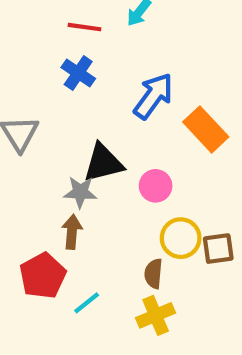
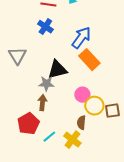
orange rectangle: (206, 129) -> (89, 60), moved
pink circle: (156, 186) -> (82, 95), moved
yellow cross: (156, 315) -> (72, 140), moved, turned -30

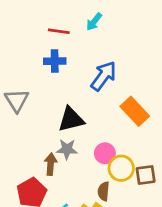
blue cross: (45, 27) -> (55, 61), turned -35
orange rectangle: (89, 60) -> (135, 111), moved
gray star: (46, 84) -> (67, 149), moved

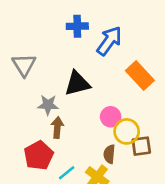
blue cross: (55, 61) -> (77, 26), moved
gray star: (67, 149) -> (48, 105), moved
brown square: (146, 175) -> (141, 146), moved

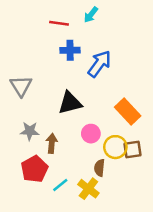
orange rectangle: (140, 75) -> (128, 112), moved
gray star: (48, 105) -> (30, 131), moved
pink circle: (111, 117) -> (91, 134), moved
brown square: (141, 146) -> (133, 149), moved

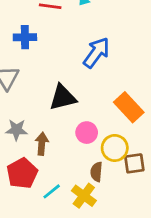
blue cross: (70, 50) -> (25, 37), moved
brown square: (133, 149) -> (134, 163), moved

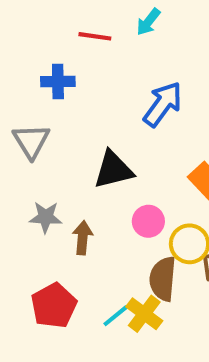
brown semicircle: (96, 172) -> (163, 279), size x1.5
red pentagon: (22, 173) -> (54, 306), moved
cyan line: (52, 191) -> (115, 316), moved

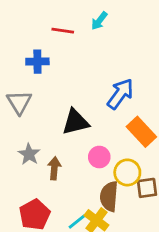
blue arrow: (163, 104) -> (120, 94), moved
gray star: (46, 217) -> (29, 154), turned 30

